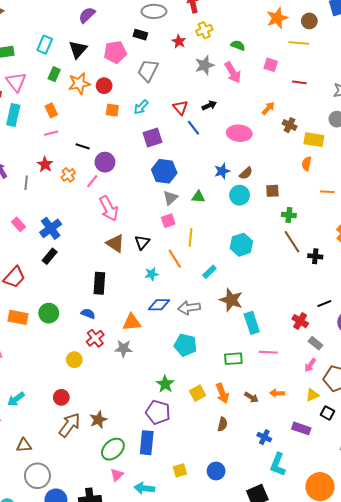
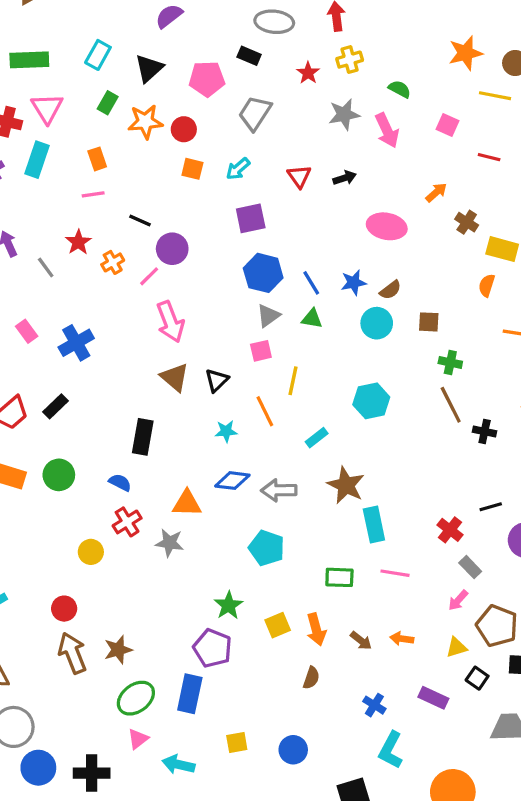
blue line: (194, 128) -> (311, 283), moved
gray line: (26, 183) -> (46, 268), turned -48
black rectangle: (50, 256) -> (56, 406), moved
brown arrow: (70, 425) -> (72, 653), turned -65

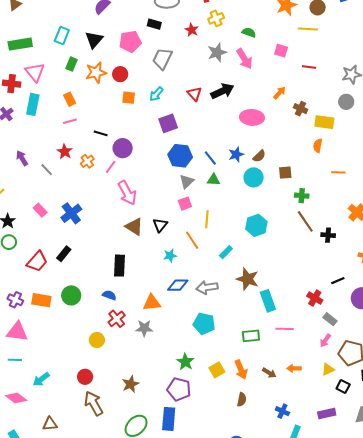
black arrow: (345, 178) -> (222, 91), size x1.6
brown star: (118, 650) -> (131, 384), moved
purple rectangle: (433, 698) -> (327, 414), moved, turned -30

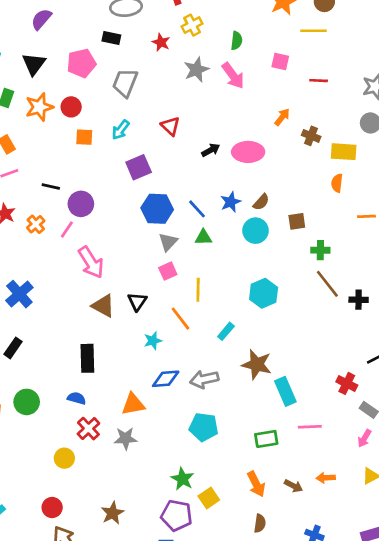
green semicircle: (249, 32) -> (236, 41), turned 80
black arrow: (222, 91) -> (211, 150), moved, size x0.6
yellow square: (217, 370) -> (209, 498), moved

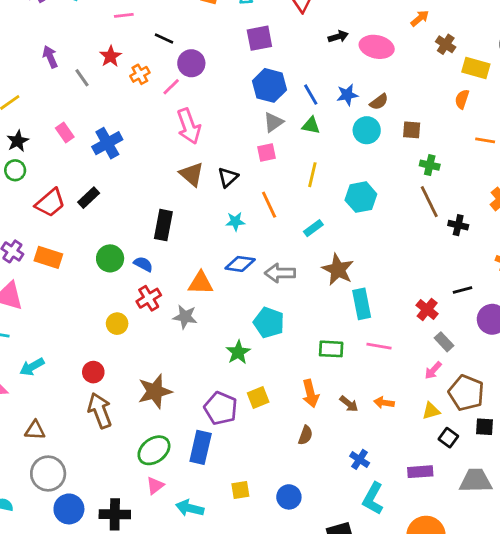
yellow line: (198, 290) -> (312, 175), moved
green circle: (27, 402) -> (110, 258), moved
green star: (182, 479) -> (238, 352), moved
brown star: (113, 513) -> (155, 391), size x1.4

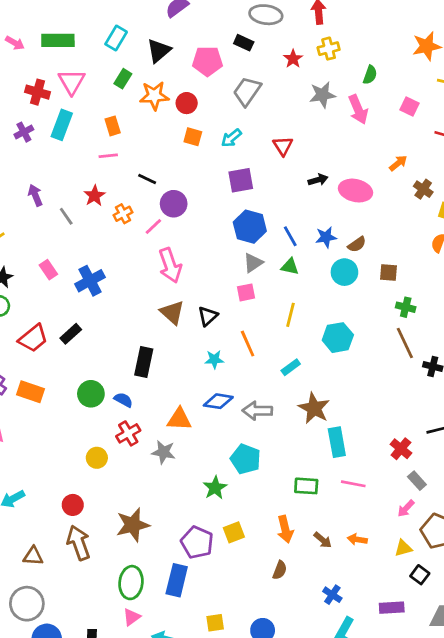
brown triangle: (35, 430) -> (33, 556), moved
green ellipse: (154, 450) -> (131, 583), turned -48

